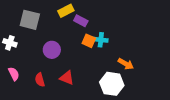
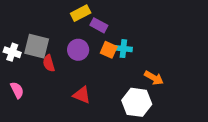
gray square: (30, 20) -> (37, 46), moved
purple circle: (52, 50) -> (78, 50), moved
red semicircle: (40, 80) -> (49, 63), moved

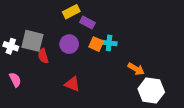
white hexagon: (137, 102) -> (151, 90), moved

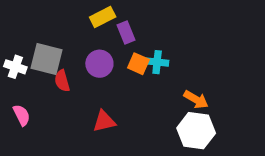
purple rectangle: (87, 22) -> (126, 33), turned 40
red triangle: (72, 84) -> (104, 121), turned -35
white hexagon: (151, 90) -> (196, 131), moved

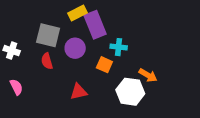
purple rectangle: (126, 33) -> (95, 25), size x1.6
gray square: (47, 59) -> (48, 35), moved
orange square: (138, 64) -> (104, 65), moved
white hexagon: (196, 131) -> (130, 92), moved

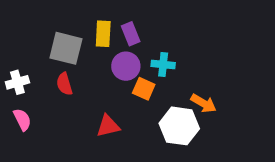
yellow rectangle: (77, 13) -> (103, 34), moved, turned -60
purple rectangle: (95, 25) -> (131, 34), size x0.6
purple circle: (75, 48) -> (126, 66), moved
white cross: (12, 51) -> (17, 82), moved, turned -35

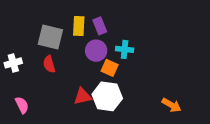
orange arrow: (204, 103) -> (171, 105), moved
pink semicircle: (22, 120) -> (22, 105), moved
white hexagon: (179, 126) -> (107, 96), moved

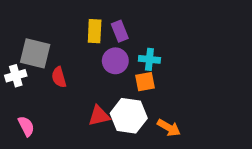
gray square: (50, 37) -> (35, 53), moved
orange square: (110, 68) -> (145, 82), moved, turned -35
orange arrow: (171, 105) -> (169, 128), moved

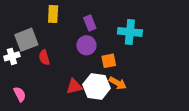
yellow rectangle: (95, 31) -> (53, 14), moved
gray square: (35, 53) -> (26, 40), turned -35
cyan cross: (149, 59) -> (130, 32), moved, size x1.5
orange arrow: (169, 128) -> (118, 83), moved

